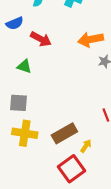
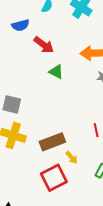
green triangle: (24, 66) -> (56, 72), moved
yellow arrow: (86, 146) -> (72, 158), turned 96

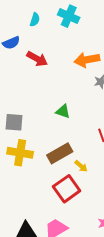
green triangle: (56, 72) -> (63, 111), moved

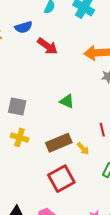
yellow cross: (20, 153) -> (20, 137), size x0.7
yellow arrow: (81, 166) -> (83, 149), moved

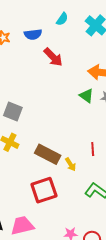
green triangle: (67, 101) -> (86, 96), moved
brown rectangle: (59, 143) -> (48, 154), turned 40

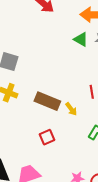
red square: (44, 190) -> (47, 137), size x0.6

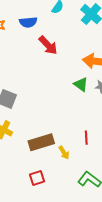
brown rectangle: (47, 101) -> (41, 142), turned -45

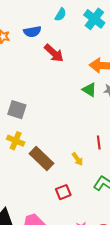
brown rectangle: (41, 142) -> (41, 159), moved, turned 65
red square: (37, 178) -> (63, 192), moved

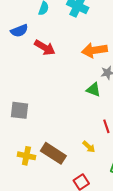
green triangle: (89, 90) -> (94, 90), moved
yellow cross: (16, 141) -> (26, 156), moved

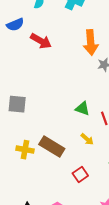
orange arrow: (94, 50) -> (91, 43), turned -85
green triangle: (94, 90) -> (83, 108), moved

